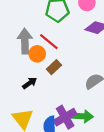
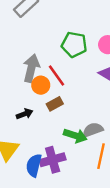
green arrow: (82, 116) -> (75, 136), moved

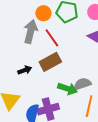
orange circle: (41, 85) -> (43, 13), moved
brown rectangle: (55, 104) -> (50, 62), size x1.5

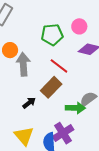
orange circle: (43, 13) -> (10, 50), moved
red line: (52, 38) -> (59, 66), moved

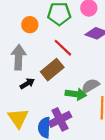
orange circle: (10, 50) -> (30, 25), moved
gray arrow: (23, 64) -> (19, 57), moved

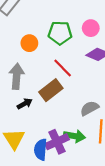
green arrow: (76, 94) -> (74, 136), moved

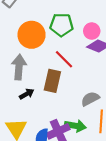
pink circle: (91, 28) -> (92, 31), moved
orange circle: (29, 43) -> (32, 35), size x1.6
brown rectangle: (51, 90) -> (52, 81), turned -40

